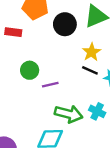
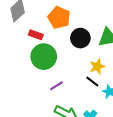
green circle: (30, 70) -> (44, 57), moved, size x1.6
purple line: (50, 85) -> (56, 86), turned -32

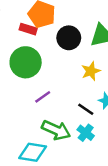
red rectangle: (36, 35) -> (28, 29), moved
black line: (92, 82) -> (86, 109), moved

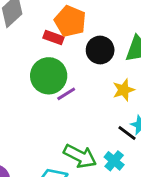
purple line: (43, 97) -> (66, 94), moved
black line: (86, 109) -> (127, 133), moved

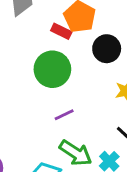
purple line: (66, 94) -> (64, 115), moved

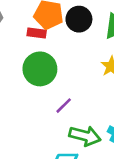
black circle: (107, 49) -> (79, 19), moved

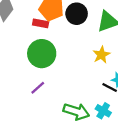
purple line: (64, 106) -> (38, 88), moved

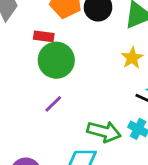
red rectangle: (41, 23) -> (44, 36), moved

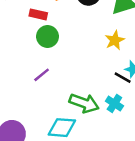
green circle: (56, 60) -> (48, 36), size x0.7

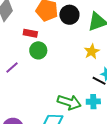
purple line: (42, 75) -> (12, 67), moved
cyan cross: (114, 103) -> (93, 102), turned -32

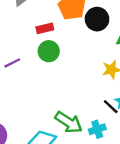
red rectangle: (30, 33) -> (45, 28), turned -40
cyan cross: (93, 102) -> (97, 129), turned -32

